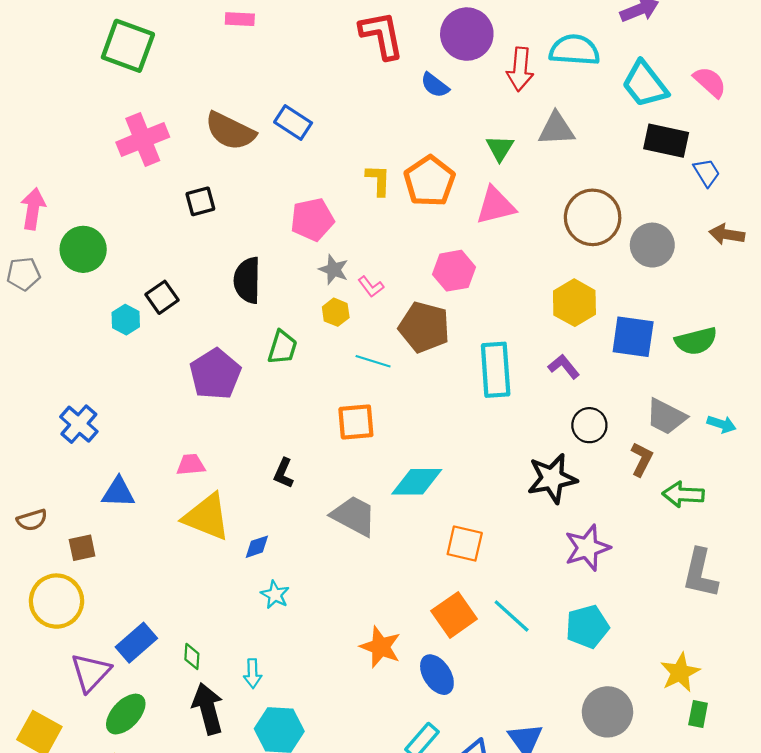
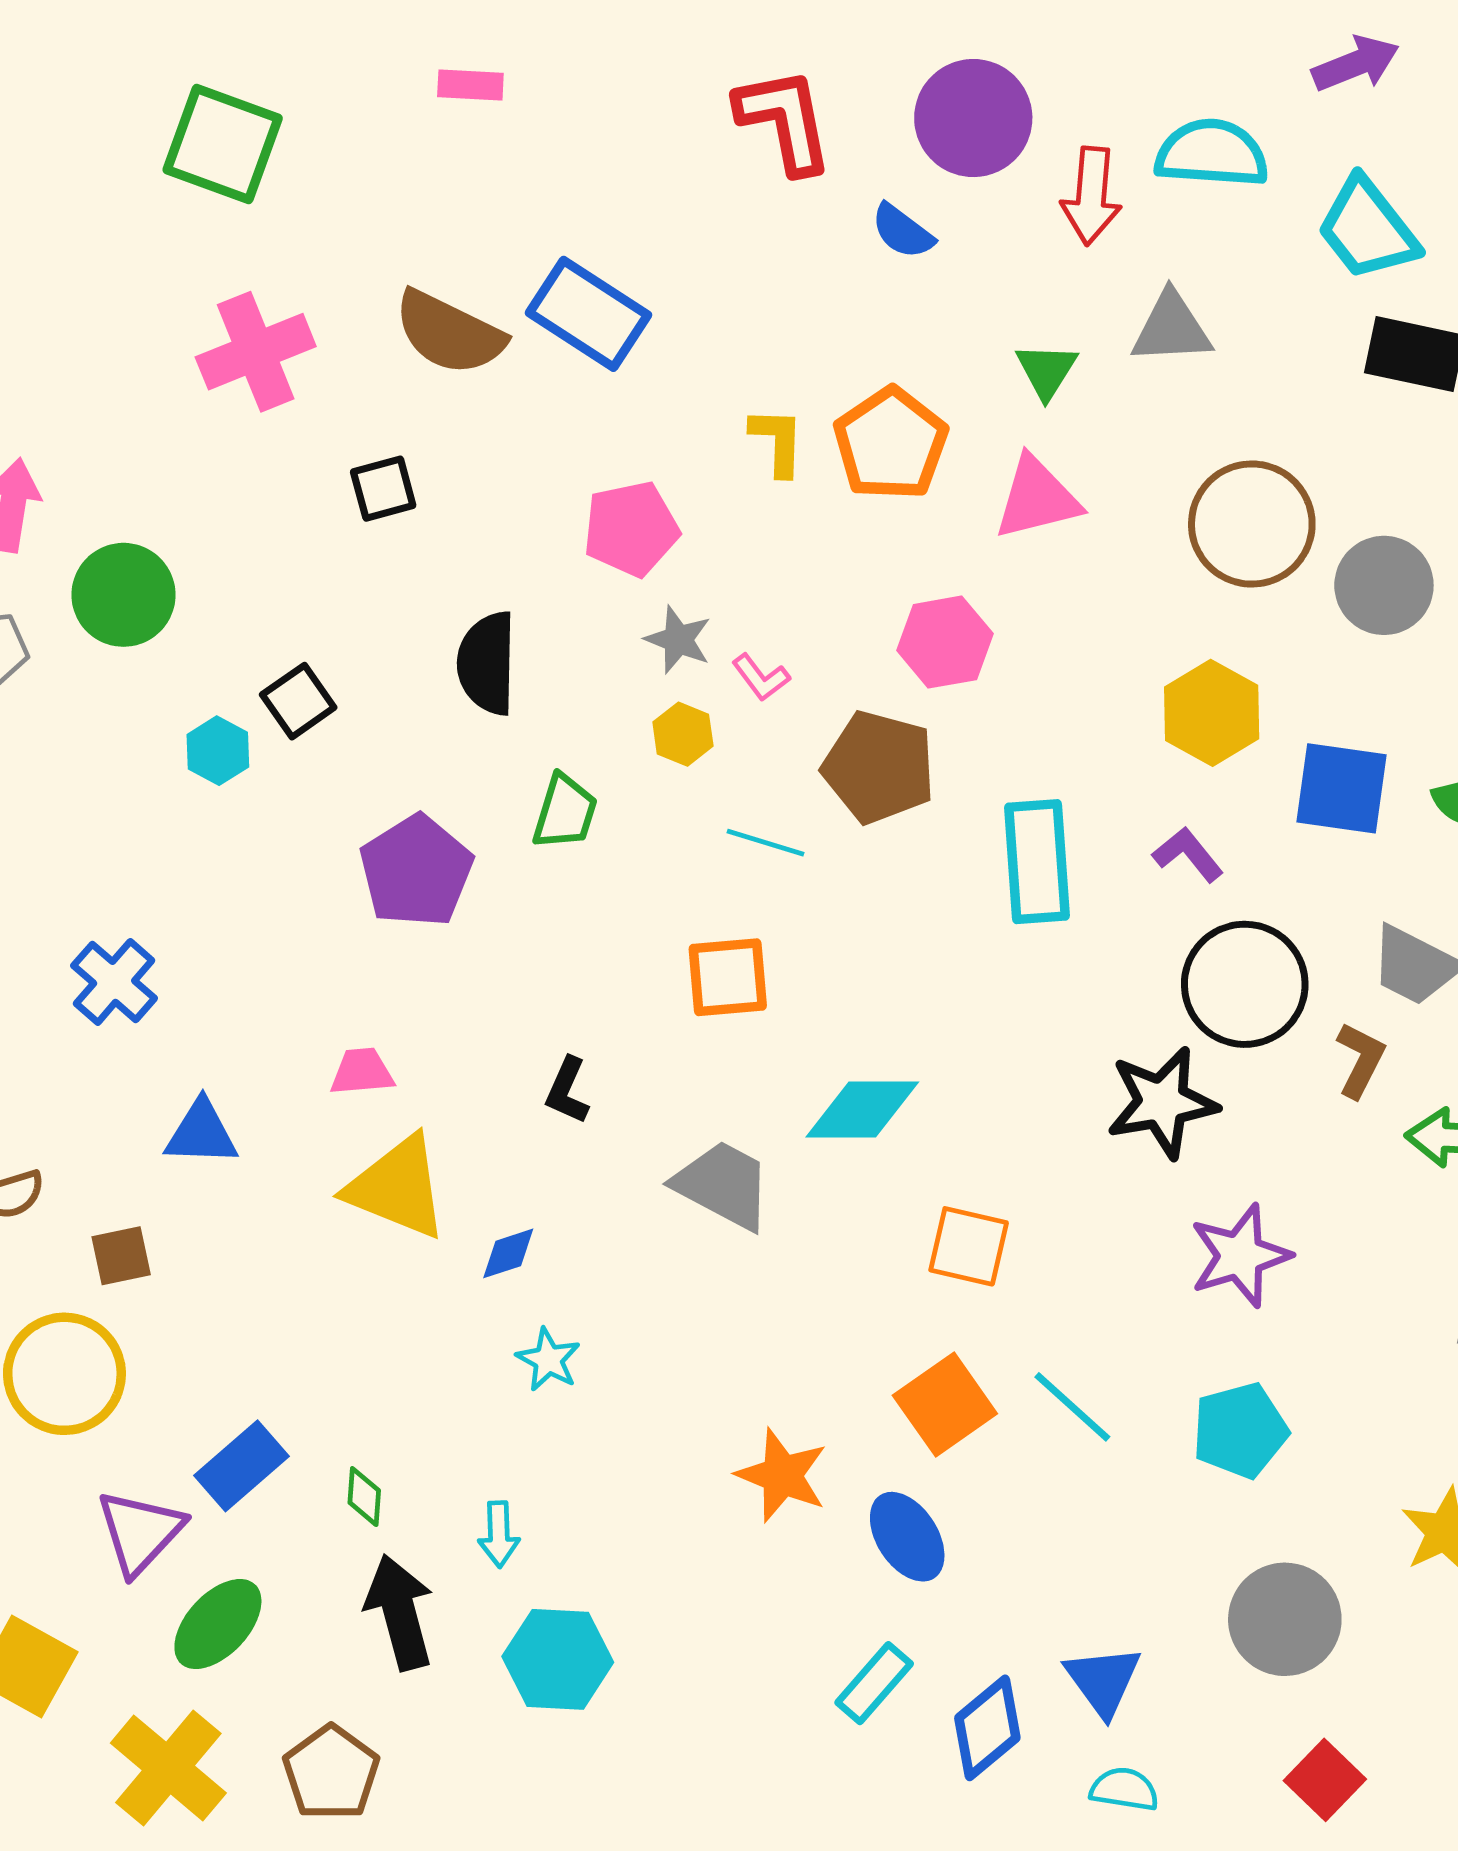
blue rectangle: (293, 123) -> (589, 314), size x1.4
black circle: (589, 425) -> (1245, 984), size x1.6

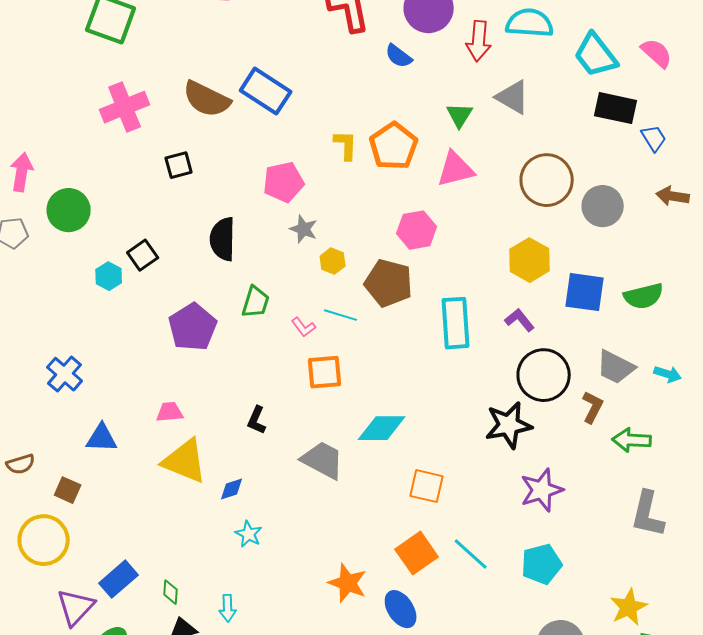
gray triangle: (1172, 328) -> (513, 97), turned 33
pink L-shape: (761, 677) -> (304, 327), moved
yellow hexagon: (683, 734) -> (333, 261), moved
brown square: (121, 1256) -> (68, 490), turned 36

